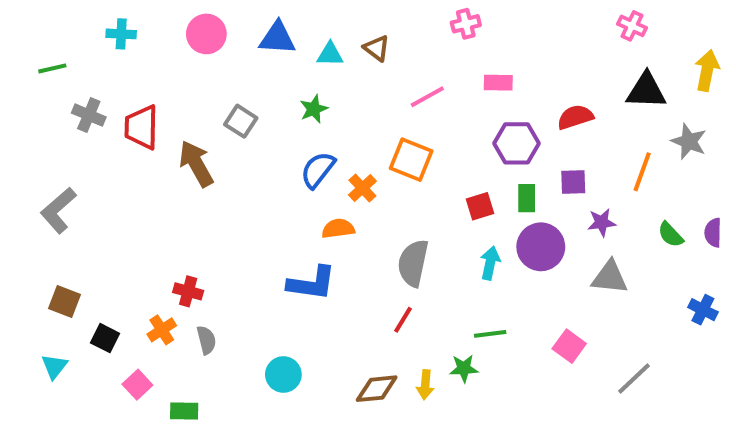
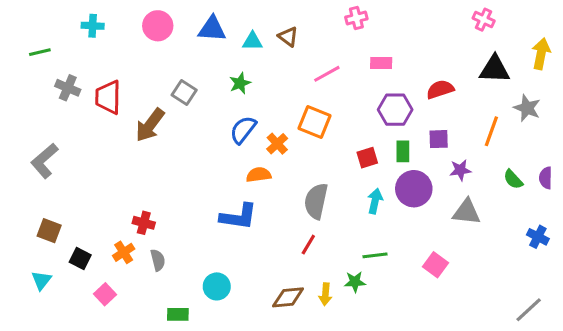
brown arrow: (196, 164) -> (150, 125), turned -114
gray line: (634, 379) -> (529, 310), moved
green rectangle: (184, 411) -> (178, 314), moved

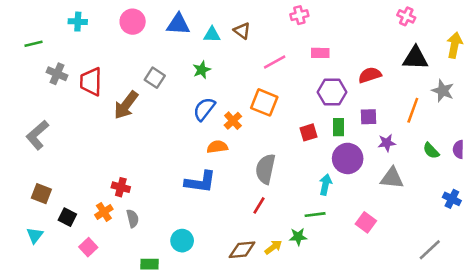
cyan arrow: (375, 201) -> (325, 185), moved
yellow arrow: (325, 294) -> (273, 247), turned -132
gray line: (529, 310) -> (430, 250), moved

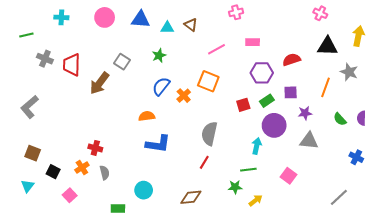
green rectangle: (338, 127) -> (267, 101), turned 56
orange semicircle: (217, 147) -> (147, 116), moved
yellow arrow: (273, 247) -> (256, 200), moved

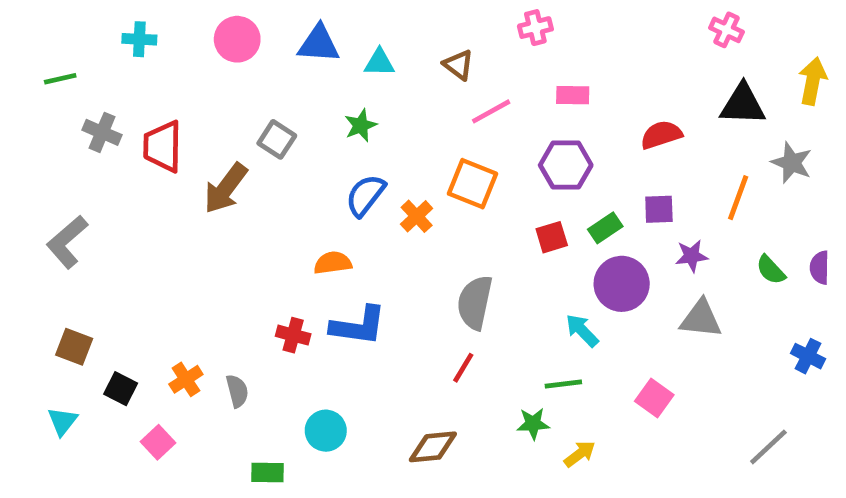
brown triangle: (191, 25) -> (459, 65), moved
purple hexagon: (262, 73) -> (566, 165), moved
cyan arrow: (257, 146) -> (582, 330), turned -56
red cross: (95, 148) -> (293, 335), moved

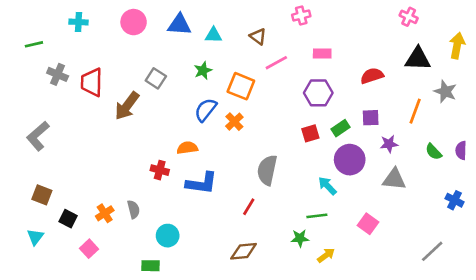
orange square: (473, 184) -> (241, 86), moved
red cross: (293, 335) -> (160, 170), moved
red line: (463, 368) -> (249, 207), moved
gray semicircle: (237, 391) -> (134, 209), moved
cyan circle: (326, 431) -> (168, 236), moved

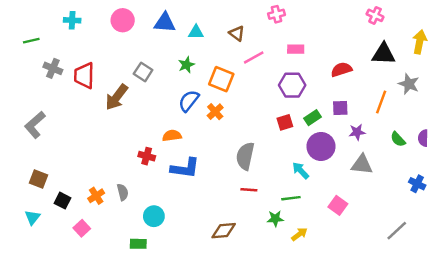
red line: (249, 207) -> (249, 190), moved, turned 63

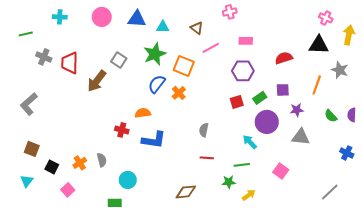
pink cross: (375, 15) -> (326, 18), moved
green star: (186, 65) -> (155, 54), size x1.6
gray semicircle: (245, 156) -> (204, 130), size x0.6

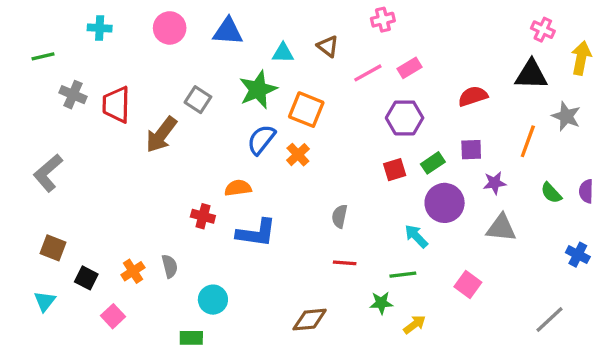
cyan triangle: (163, 27) -> (283, 53), moved
pink rectangle: (246, 41) -> (410, 68), turned -32
pink line: (211, 48) -> (368, 73), moved

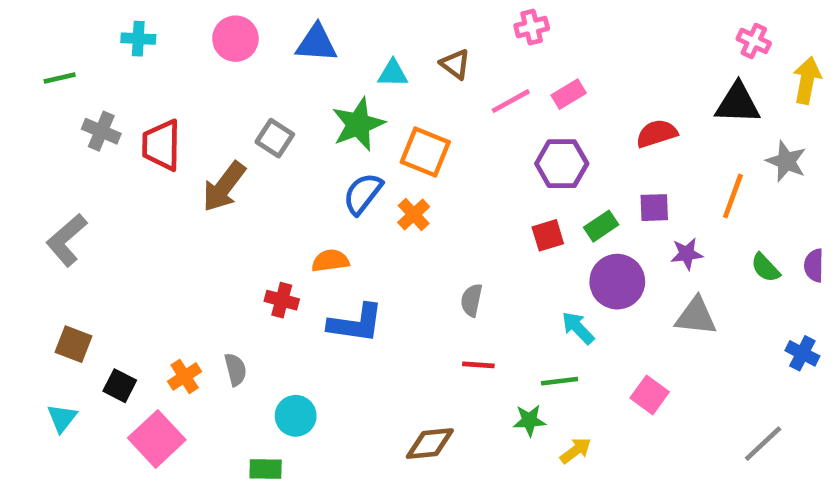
pink square: (113, 316) -> (157, 439), size x1.6

